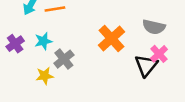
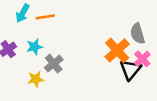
gray semicircle: (154, 27) -> (138, 34), turned 60
orange cross: (111, 39) -> (117, 50), moved

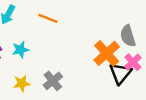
orange line: (45, 17) -> (48, 18), moved, turned 30
gray cross: (54, 64) -> (53, 81), moved

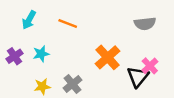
gray semicircle: (128, 36) -> (145, 24), moved, turned -80
orange cross: (107, 53) -> (108, 57), moved

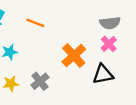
pink cross: (150, 66) -> (109, 44), moved
black triangle: (138, 77) -> (103, 74), turned 40

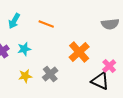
pink cross: (109, 44) -> (109, 66), moved
black triangle: (103, 74) -> (100, 81), moved, turned 36

